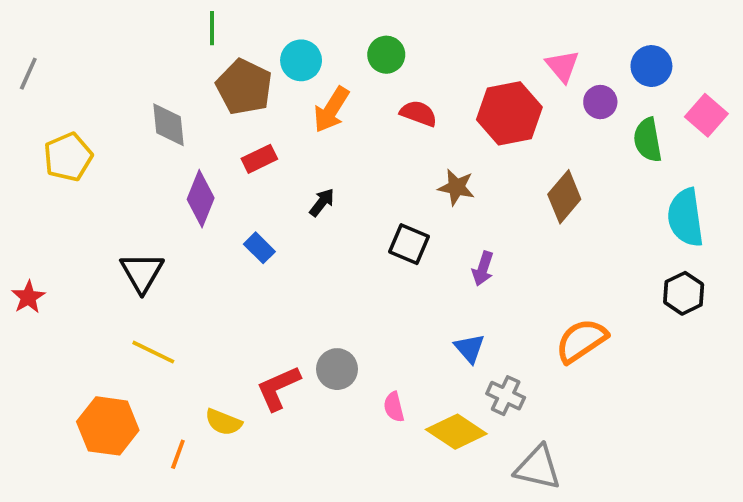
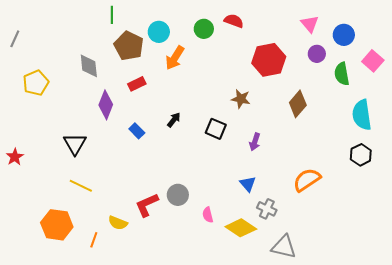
pink triangle: (562, 66) -> (310, 24), moved
red semicircle: (418, 113) -> (234, 21), moved
black arrow: (322, 202) -> (174, 120), moved

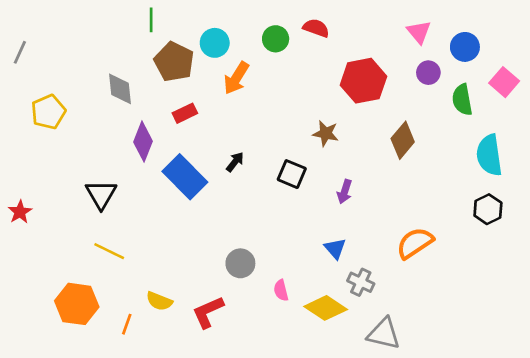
blue rectangle: (137, 131) -> (185, 177), size x2.0
red L-shape: (147, 205) -> (208, 312), moved

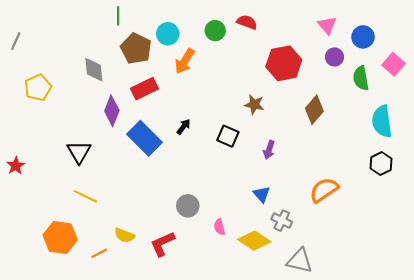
red rectangle: (185, 113) -> (145, 89), size x1.4
orange line: (127, 324) -> (99, 253), turned 42

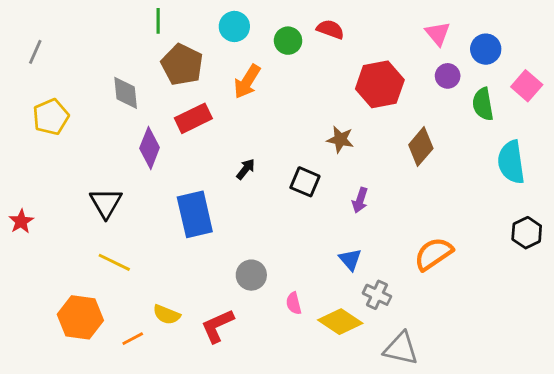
cyan circle: (168, 34) -> (234, 26), moved
gray line: (16, 41) -> (35, 52), moved
blue rectangle: (145, 138) -> (195, 214), moved, turned 32
black hexagon: (381, 164) -> (527, 233), moved

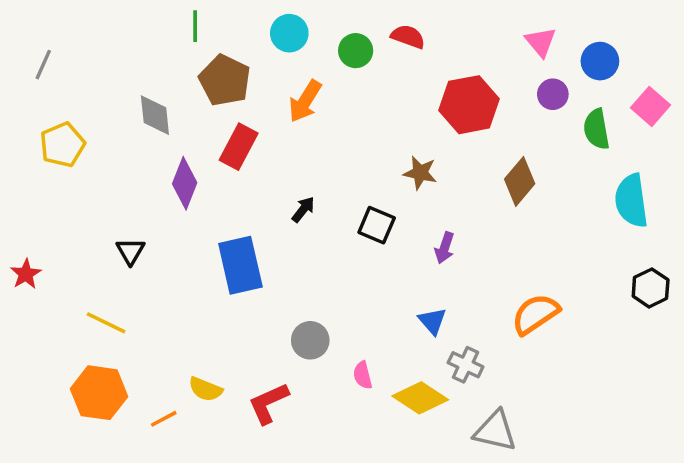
red rectangle: (193, 118) -> (239, 147), turned -36
black triangle: (106, 203) -> (130, 251), size x0.7
yellow line: (114, 262) -> (106, 323), moved

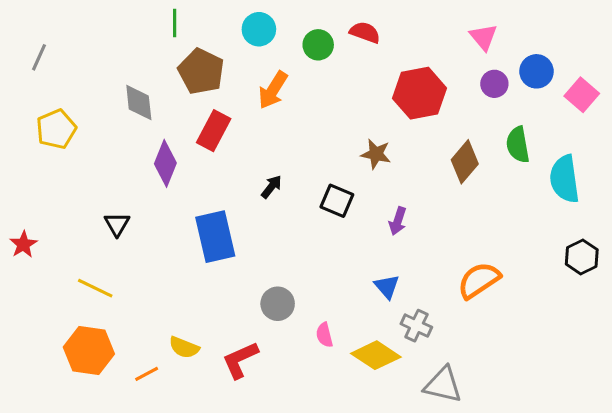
blue circle: (600, 61) -> (537, 71), moved
green semicircle: (596, 129) -> (518, 145), moved

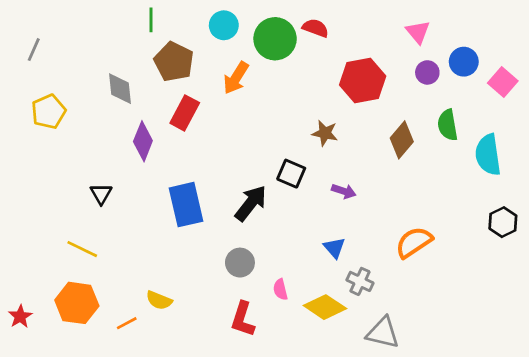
green circle: (318, 45) -> (275, 39), size x1.6
black arrow: (271, 187) -> (251, 203), moved, size x1.8
purple arrow: (398, 221) -> (344, 191), turned -90
red star: (23, 244) -> (20, 316), moved
red L-shape: (240, 360) -> (243, 319), moved, turned -48

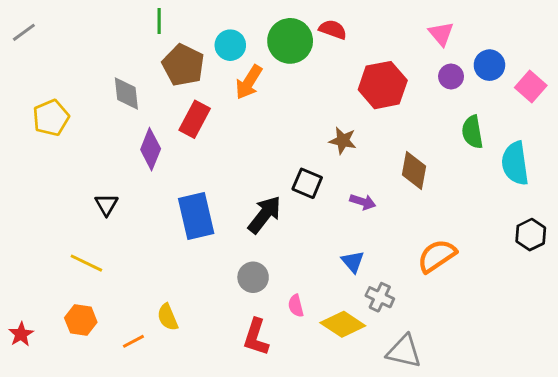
cyan circle: (224, 25) -> (230, 45), moved
gray line: (34, 50) -> (24, 32), moved, turned 30
brown diamond: (402, 140) -> (414, 170), moved, turned -30
yellow semicircle: (159, 300) -> (168, 317), turned 45
orange hexagon: (77, 303) -> (81, 320), size x0.7

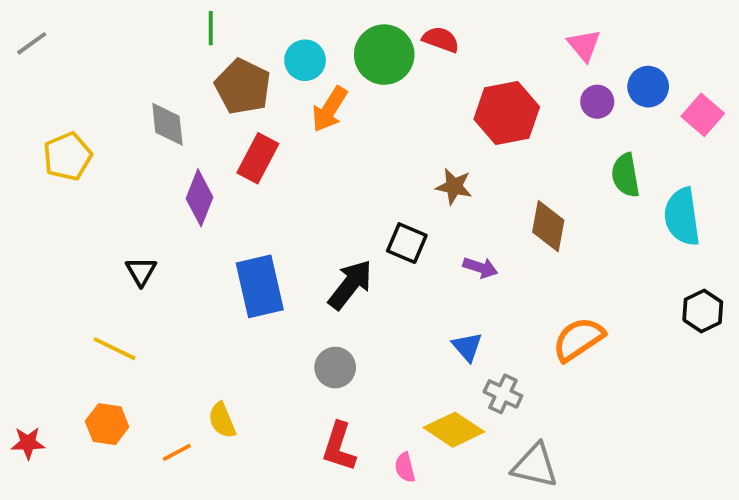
pink semicircle: (296, 306) -> (405, 467), moved
red star: (21, 334) -> (28, 443), turned 30

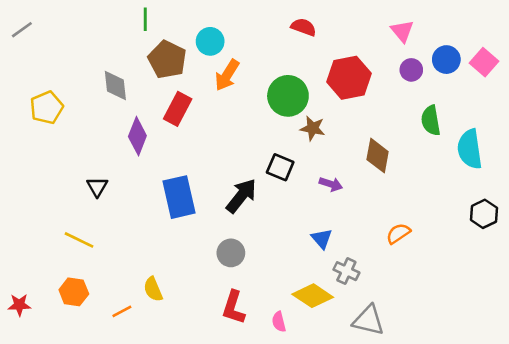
green circle: (384, 55) -> (288, 96), moved
pink square: (703, 115) -> (484, 62), moved
orange semicircle: (578, 339) -> (398, 233), size x0.7

